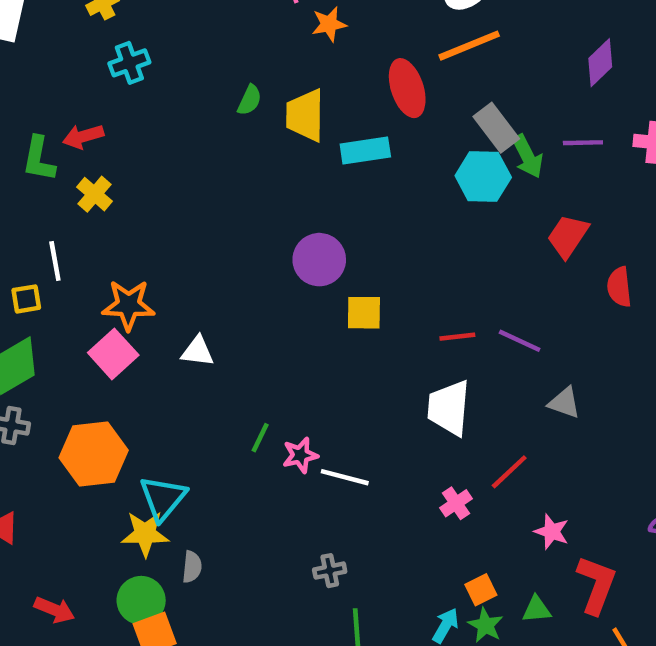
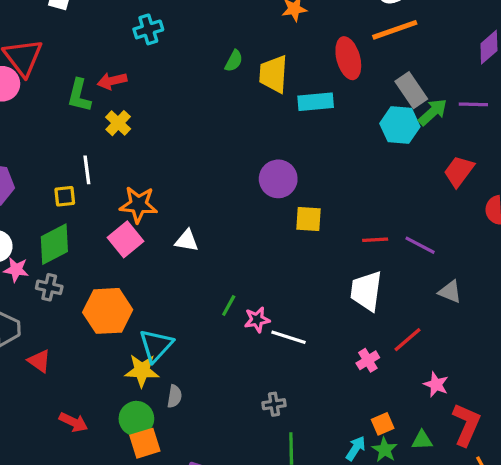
green arrow: (527, 156) -> (433, 112), turned -108

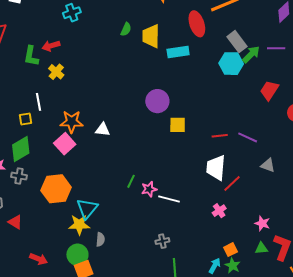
white triangle: (187, 241) -> (103, 129), moved
red line: (407, 340) -> (232, 184), moved
green triangle: (422, 440) -> (261, 248), moved

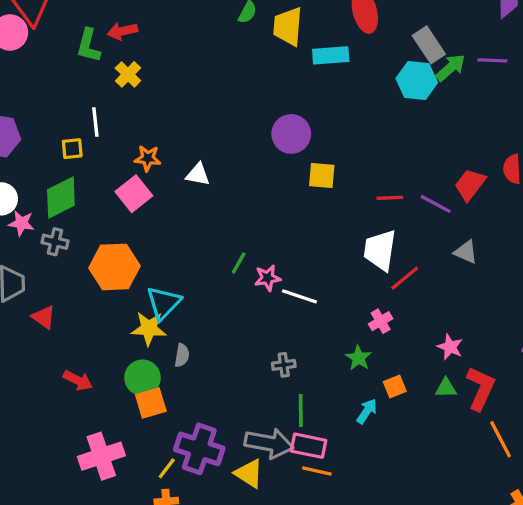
red trapezoid: (269, 90) -> (470, 185), moved
orange star: (72, 122) -> (148, 158), size x0.7
green star: (233, 266) -> (358, 358), moved

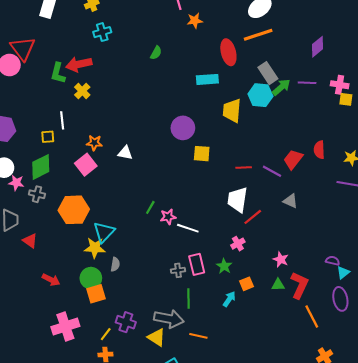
yellow trapezoid: (288, 26) -> (232, 111), moved
red arrow: (122, 31) -> (79, 64), size x1.4
pink rectangle: (309, 446) -> (197, 264), moved, turned 65
purple cross: (199, 449) -> (126, 322), size x0.7

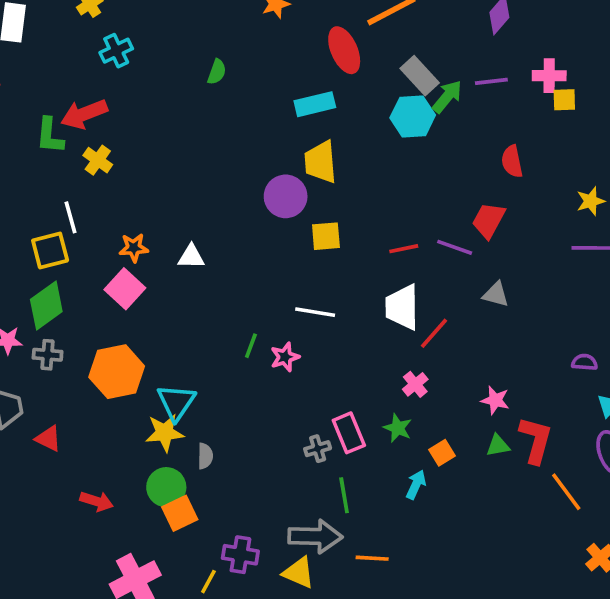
yellow trapezoid: (232, 111) -> (320, 162), moved
yellow square: (48, 137) -> (50, 250), size x1.5
red semicircle: (319, 150) -> (512, 161), moved
white line: (188, 228) -> (315, 312), moved
purple semicircle: (333, 261) -> (585, 362), moved

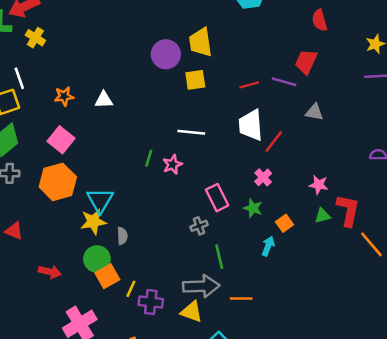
yellow trapezoid: (320, 162) -> (201, 42), moved
pink square: (125, 289) -> (61, 140), moved
pink rectangle: (349, 433) -> (217, 198), moved
yellow line: (208, 582) -> (131, 289), moved

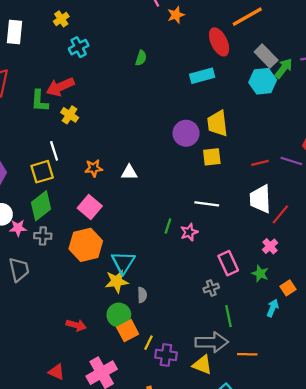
red triangle: (14, 231) -> (56, 372), moved

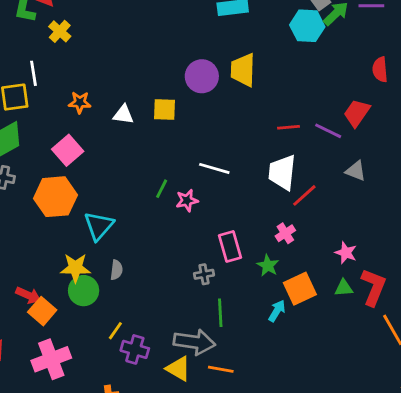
yellow square: (212, 157) -> (164, 110), moved
yellow star: (117, 281) -> (75, 268), moved
orange square: (288, 288) -> (300, 289), size x1.6
orange square: (128, 331) -> (42, 311), moved, turned -30
orange line: (247, 354) -> (221, 369), moved

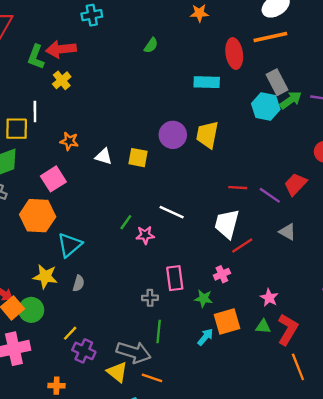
green star: (268, 265) -> (204, 299), turned -30
green circle: (84, 291) -> (31, 310), moved

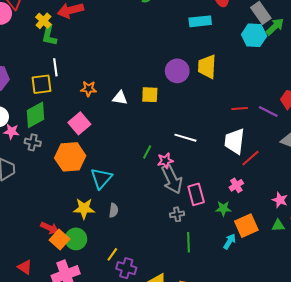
green L-shape: (36, 57) -> (49, 35), moved
yellow cross: (62, 80) -> (43, 21), moved
gray arrow: (134, 352) -> (172, 179), moved, turned 56

